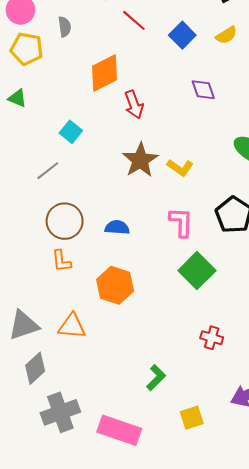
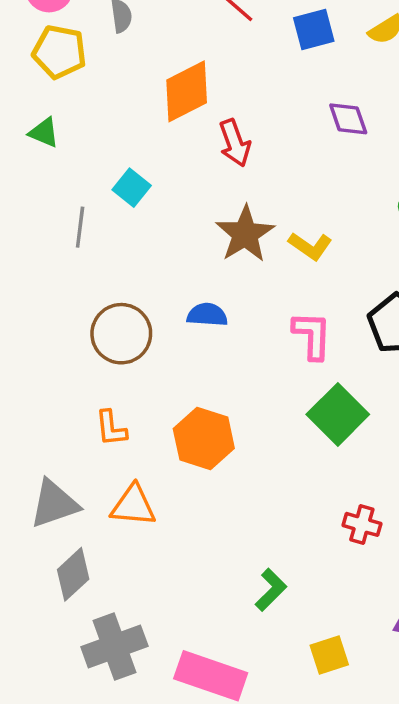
blue square: (182, 35) -> (314, 29), turned 30
gray line: (48, 171) -> (80, 227), moved, turned -45
blue semicircle: (117, 227) -> (207, 315), moved
orange L-shape: (61, 261) -> (111, 428), moved

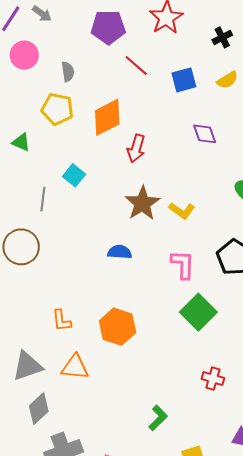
yellow pentagon: (59, 52) -> (57, 109), moved
red arrow: (235, 143) -> (136, 148), turned 36
brown circle: (121, 334) -> (21, 247), moved

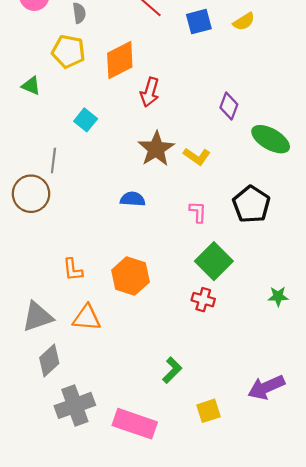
purple diamond: (205, 134) -> (229, 106), moved, turned 40
gray line: (43, 199) -> (53, 161), moved
pink L-shape: (183, 265) -> (198, 212), size x0.7
red cross: (213, 379) -> (203, 300), moved

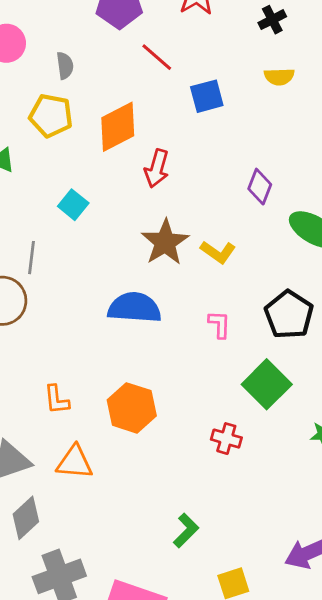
blue square: (199, 22) -> (207, 96), moved
yellow semicircle: (244, 22) -> (279, 77), turned 30
blue semicircle: (133, 199) -> (134, 308), size x1.6
green square: (214, 261) -> (267, 384), moved

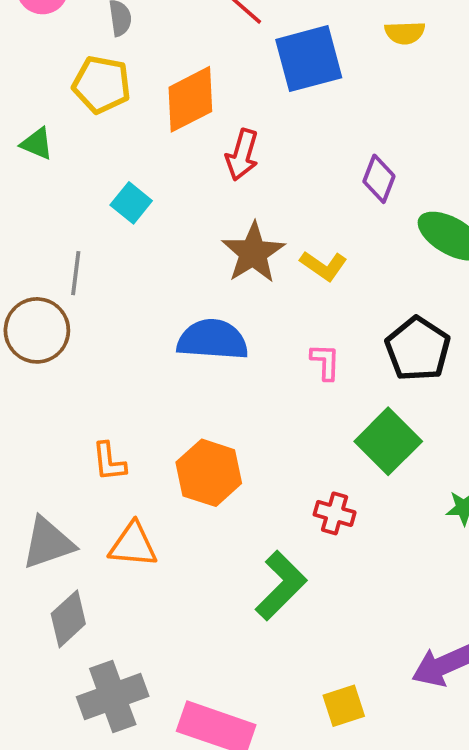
blue square: (207, 96) -> (309, 59), size x1.5
green L-shape: (186, 530) -> (281, 586), moved, size x1.5

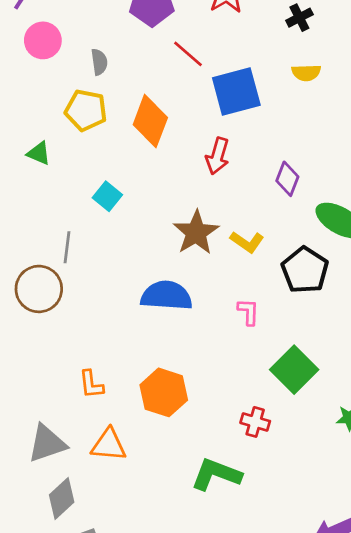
orange diamond: (190, 99) -> (150, 121), turned -42
red arrow: (242, 155) -> (218, 156), moved
black pentagon: (418, 349) -> (305, 270), moved
green L-shape: (281, 586) -> (216, 474), turned -114

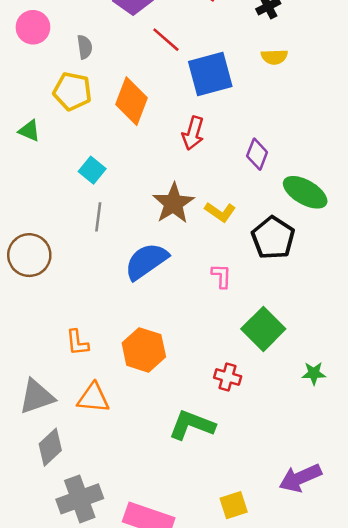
gray line: (67, 247) -> (98, 217), moved
blue semicircle: (166, 296) -> (146, 261), turned -39

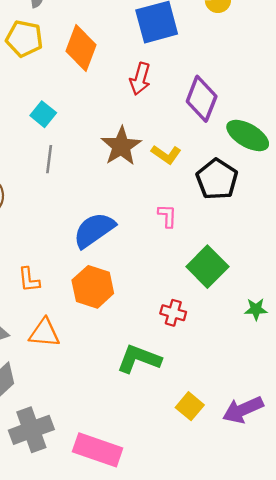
purple diamond: (257, 154) -> (202, 99), size x1.5
blue semicircle: (146, 261) -> (94, 230), moved
yellow square: (234, 505) -> (190, 406), moved, turned -32

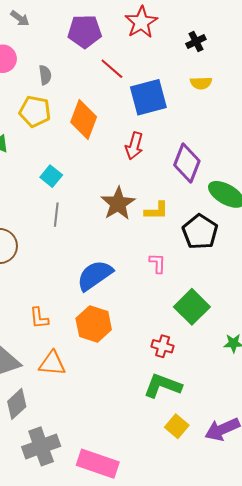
yellow L-shape: (166, 154) -> (156, 211), turned -35
green L-shape: (139, 359) -> (163, 386), moved

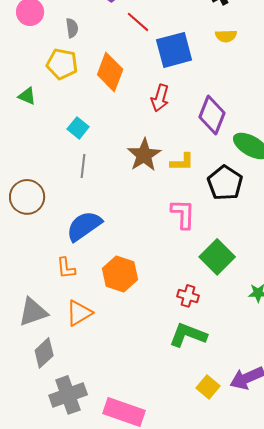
pink L-shape: (157, 263) -> (183, 214), size x1.5
blue semicircle: (95, 275) -> (84, 226), moved
orange triangle: (52, 363) -> (79, 313), turned -36
yellow square: (177, 426) -> (208, 387), moved

